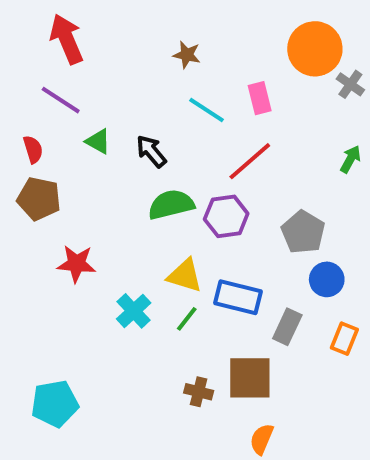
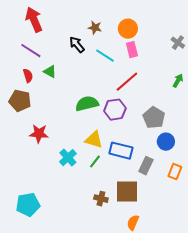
orange circle: (315, 49) -> (128, 29), moved, size x0.7
red semicircle: (33, 149) -> (28, 76), moved
black arrow: (151, 151) -> (77, 45), moved

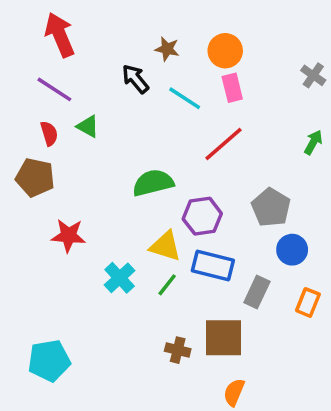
purple hexagon: (115, 110) -> (202, 216), moved

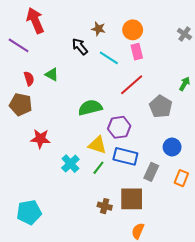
gray cross: (313, 75) -> (184, 34), moved
purple line: (54, 89) -> (19, 45), moved
gray pentagon: (271, 207) -> (161, 107), moved

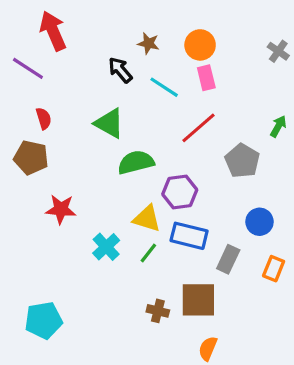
green triangle: (52, 74) -> (109, 123), moved, size x1.5

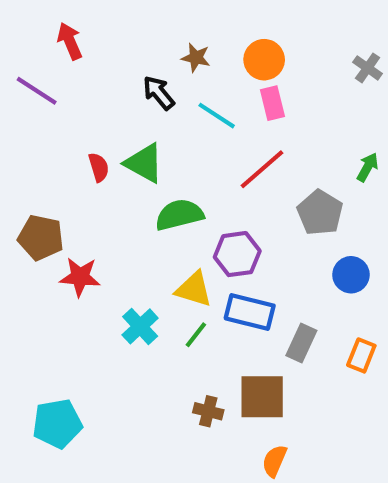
red arrow: (53, 31) -> (70, 41), size x0.7
red semicircle: (44, 118) -> (99, 167), moved
brown pentagon: (31, 158) -> (41, 238), moved
blue circle: (259, 222) -> (351, 275), moved

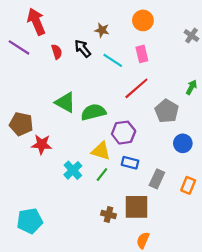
red arrow: (70, 41) -> (36, 22), size x1.4
orange circle: (264, 60) -> (143, 20), moved
green triangle: (144, 163) -> (65, 102), moved
red semicircle: (99, 167) -> (57, 52), moved
blue rectangle: (250, 312) -> (130, 163), size x0.7

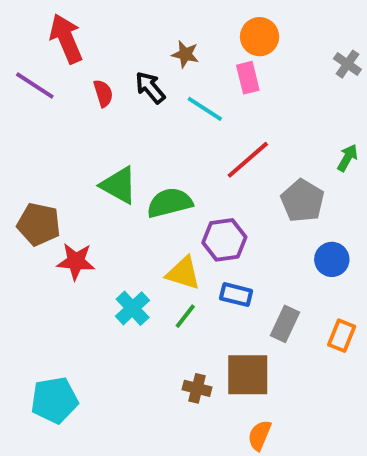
pink rectangle: (142, 54) -> (248, 78), moved

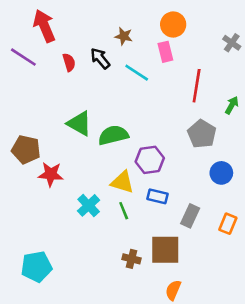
red line: (248, 160) -> (197, 86), moved, turned -40
green line: (185, 316) -> (124, 211), turned -60

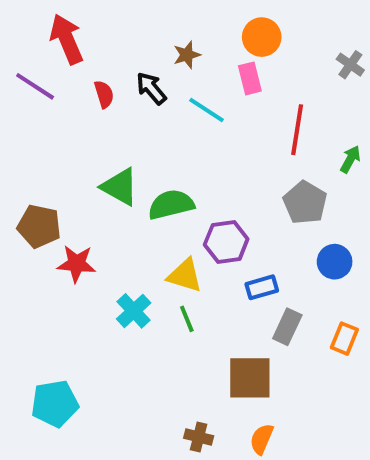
brown star: (124, 36) -> (187, 55), turned -30
blue rectangle: (158, 196) -> (262, 287), moved, turned -30
brown cross: (131, 259) -> (199, 437), moved

